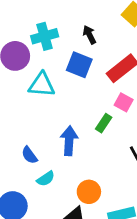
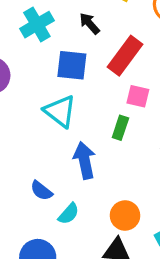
black arrow: (89, 35) -> (90, 23), moved
cyan cross: (45, 36) -> (37, 25), moved
cyan triangle: (42, 85) -> (60, 111), moved, turned 48

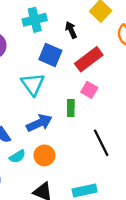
green rectangle: (120, 128) -> (71, 108), turned -35
blue arrow: (84, 160) -> (39, 123), turned 60
orange circle: (125, 216) -> (44, 155), moved

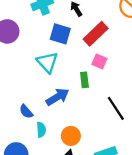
orange circle: (44, 155) -> (71, 136), moved
cyan semicircle: (17, 156) -> (41, 130), turned -56

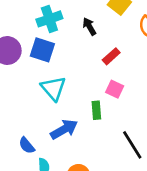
blue square: (60, 34) -> (42, 50), moved
red rectangle: (96, 34) -> (111, 56), size x0.6

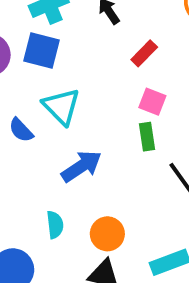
green rectangle: (96, 110) -> (147, 137), moved
blue semicircle: (27, 145) -> (21, 130), moved

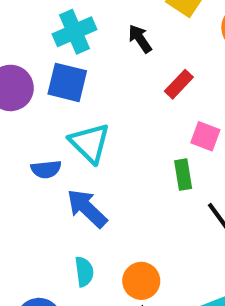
pink square: (152, 102) -> (205, 136), moved
blue semicircle: (21, 130) -> (46, 169), turned -52
blue arrow: (81, 166) -> (87, 208), moved, turned -102

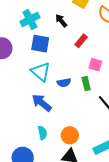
blue square: (67, 82) -> (40, 44), moved
blue semicircle: (46, 169) -> (64, 83), moved

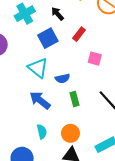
blue square: (40, 44) -> (48, 38), moved, turned -36
green rectangle: (86, 84) -> (75, 99), moved

